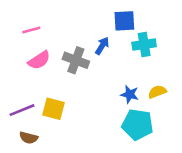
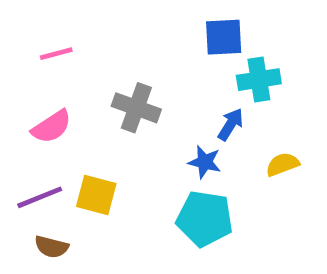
blue arrow: (102, 46) -> (231, 124), moved
pink semicircle: (39, 60) -> (52, 127), moved
blue star: (130, 94) -> (205, 162), moved
cyan pentagon: (138, 125) -> (205, 219), moved

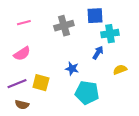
gray cross: (136, 108) -> (64, 26), moved, turned -36
blue star: (205, 162) -> (72, 69), moved

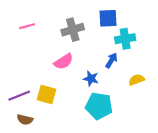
pink semicircle: (22, 54) -> (64, 62), moved
blue star: (72, 69) -> (91, 79), moved

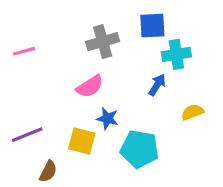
pink line: (27, 26) -> (24, 51), moved
blue star: (91, 79) -> (107, 119), moved
yellow square: (47, 95) -> (82, 141), moved
brown semicircle: (25, 120) -> (48, 171), moved, turned -77

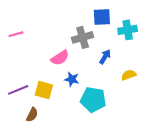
gray cross: (103, 42) -> (83, 37), moved
cyan cross: (176, 54) -> (128, 30), moved
yellow square: (82, 141) -> (44, 90), moved

